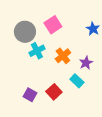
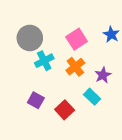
pink square: (53, 25) -> (77, 39), moved
purple square: (30, 95) -> (36, 100), moved

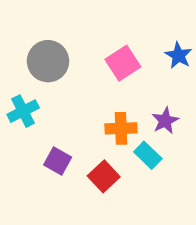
cyan cross: (44, 61) -> (23, 111), moved
orange cross: (75, 67) -> (121, 128), moved, turned 36

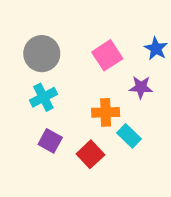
cyan cross: (23, 111) -> (43, 97), moved
purple star: (165, 121) -> (141, 87), moved, turned 30

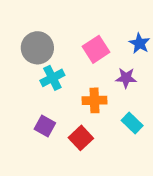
cyan cross: (43, 97) -> (52, 78), moved
cyan rectangle: (129, 136) -> (132, 123), moved

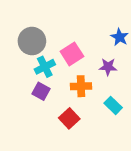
pink square: (96, 49) -> (72, 54), moved
purple square: (45, 126) -> (41, 91), moved

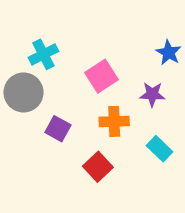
gray circle: (32, 41) -> (24, 92), moved
cyan cross: (45, 67) -> (43, 54), moved

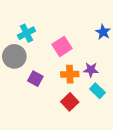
purple star: (152, 94) -> (91, 70), moved
red square: (98, 167) -> (70, 102), moved

